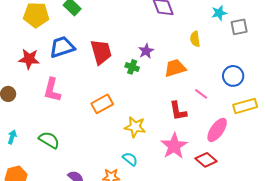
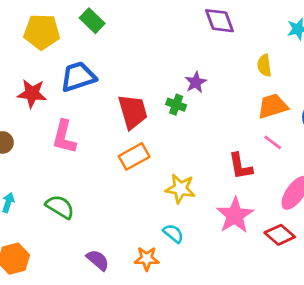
red trapezoid: (101, 52) -> (133, 112), moved
orange trapezoid: (175, 68) -> (273, 106), moved

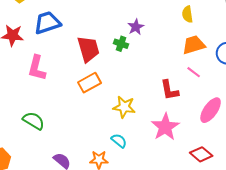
red diamond: (280, 235) -> (201, 154), moved

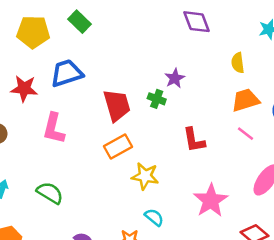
red L-shape: (169, 90) -> (194, 140), moved
yellow star: (124, 107) -> (145, 176), moved

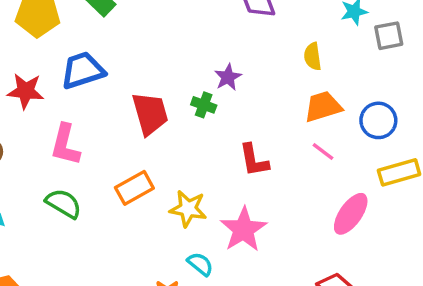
orange rectangle: (118, 146) -> (134, 188), moved
green semicircle: (50, 193) -> (64, 203), moved
pink star: (211, 201) -> (243, 229), moved

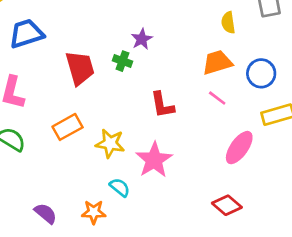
yellow semicircle: (313, 56) -> (228, 23), moved

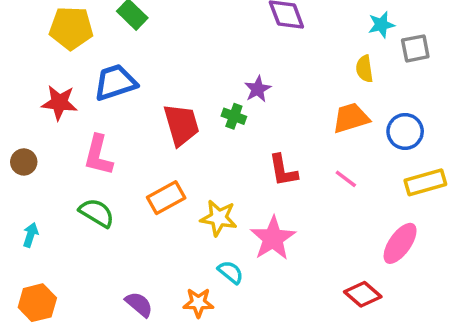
pink line: (217, 98) -> (346, 179), moved
pink ellipse: (239, 148) -> (400, 243), moved

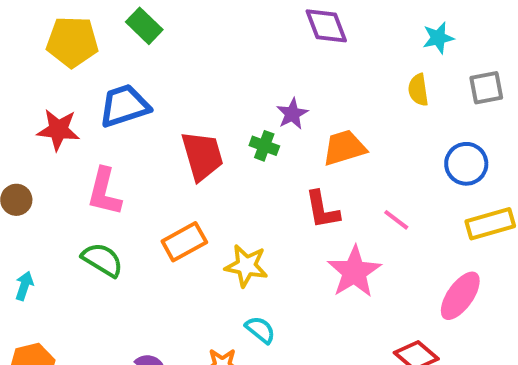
gray square: (415, 48) -> (486, 88), moved
orange trapezoid: (351, 118) -> (344, 148), moved
pink star: (273, 238) -> (354, 272), moved

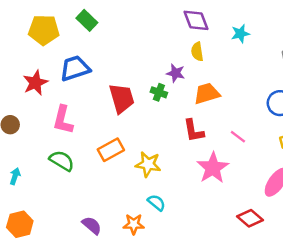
cyan star: (438, 38) -> (240, 34), moved
yellow semicircle: (418, 90) -> (197, 52), moved
purple star: (292, 114) -> (176, 73), turned -30
red star: (58, 130) -> (35, 83), turned -30

